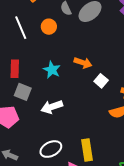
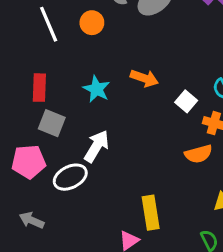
white square: (101, 81) -> (186, 101), moved
white arrow: (52, 107) -> (97, 146), turned 140
white ellipse: (51, 149) -> (70, 177), moved

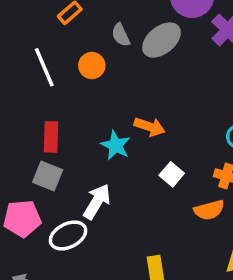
red rectangle: (39, 88) -> (51, 137), moved
cyan star: (97, 89) -> (116, 145), moved
white square: (186, 101) -> (172, 174), moved

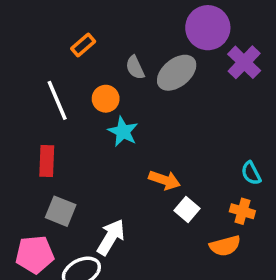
orange arrow: (150, 127) -> (164, 180), moved
red rectangle: (51, 137) -> (47, 161), moved
cyan star: (116, 145) -> (123, 132), moved

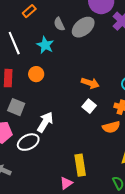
orange circle: (106, 99) -> (36, 74), moved
cyan star: (123, 132) -> (45, 45), moved
orange arrow: (164, 180) -> (90, 83), moved

